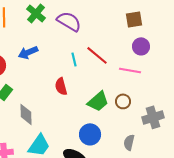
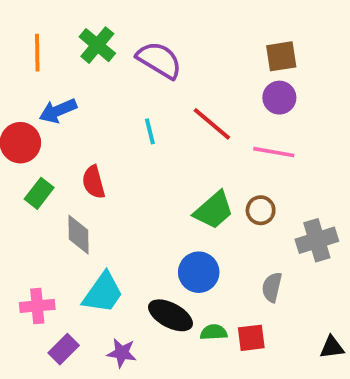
purple circle: (141, 46) -> (279, 98), moved
blue arrow: (28, 52) -> (58, 111), moved
cyan line: (74, 59) -> (150, 131), moved
red semicircle: (61, 86) -> (94, 182), moved

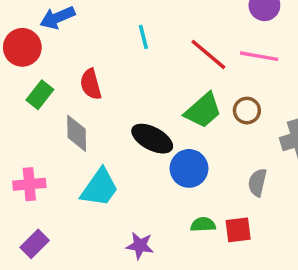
red line: (212, 124) -> (208, 54), moved
pink cross: (37, 306) -> (29, 184), moved
black ellipse: (171, 315) -> (152, 139), moved
purple rectangle: (64, 349) -> (35, 244), moved
purple star: (122, 353) -> (140, 246), moved

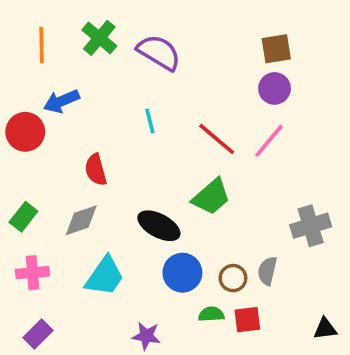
pink line: (259, 56) -> (269, 141), turned -60
green rectangle: (40, 95) -> (23, 217), moved
brown circle: (247, 111) -> (233, 278), moved
gray diamond: (77, 133) -> (81, 220), turned 72
blue circle: (189, 168) -> (182, 273), moved

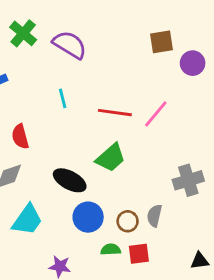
purple circle: (275, 88) -> (193, 63), moved
red line: (217, 139) -> (115, 113), turned -32

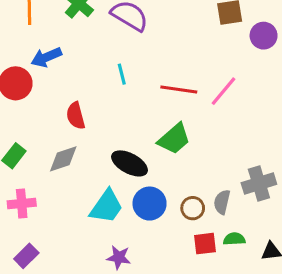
gray cross: (188, 180) -> (259, 183), moved
cyan trapezoid: (27, 220) -> (106, 207), moved
green semicircle: (111, 250) -> (234, 239), moved

